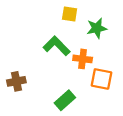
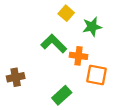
yellow square: (70, 14) -> (66, 13), turned 32

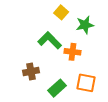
orange square: (97, 75) -> (86, 83), moved
brown cross: (16, 77) -> (31, 71), moved

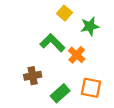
orange cross: (72, 52) -> (77, 55), turned 35

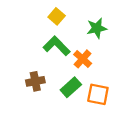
yellow square: (65, 13) -> (57, 16), moved
green rectangle: (60, 93) -> (71, 87), moved

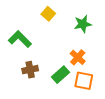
green L-shape: (57, 46) -> (20, 39), moved
orange cross: (83, 59) -> (78, 57), moved

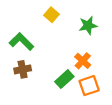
brown cross: (30, 70) -> (23, 69), moved
orange square: (84, 81) -> (89, 86), turned -30

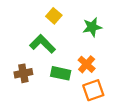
green L-shape: (21, 42) -> (43, 44), moved
green rectangle: (64, 79) -> (61, 73), moved, turned 54

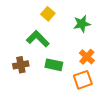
orange cross: (87, 64) -> (87, 57), moved

